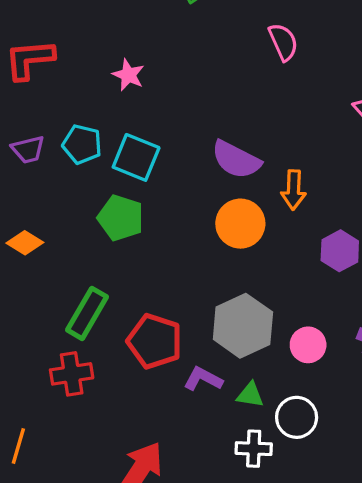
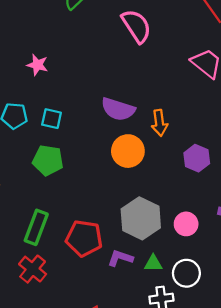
pink semicircle: (283, 42) -> (136, 26), size x1.4
cyan square: (136, 157) -> (52, 119), size x0.7
red cross: (72, 374) -> (33, 269), turned -32

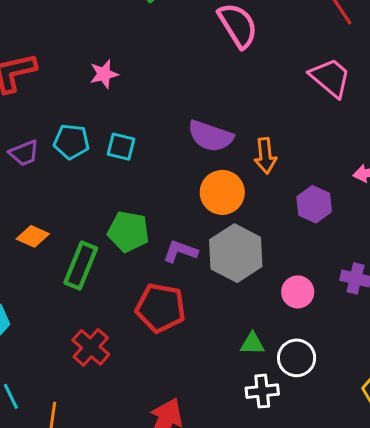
pink star: (37, 65) -> (104, 74), turned -30
green pentagon: (48, 160) -> (128, 232), moved
gray hexagon: (141, 218) -> (236, 253), moved
green rectangle: (36, 227) -> (81, 265), moved
purple L-shape: (120, 258) -> (180, 251), moved

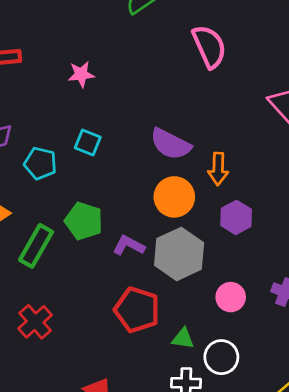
cyan pentagon: (71, 142) -> (40, 163), moved
purple hexagon: (314, 204) -> (236, 217), moved
red pentagon: (161, 308) -> (137, 310), moved

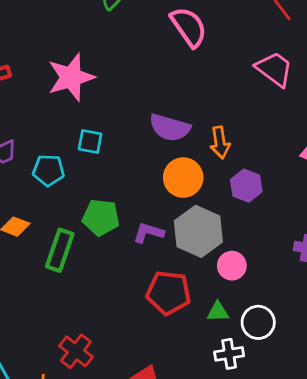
pink star: (81, 74) -> (71, 77), size x1.8
pink circle: (231, 297) -> (232, 266), moved
red cross: (35, 322) -> (76, 351), moved

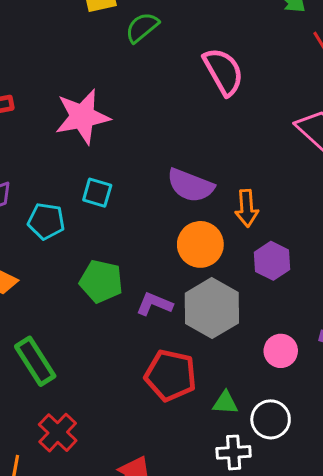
green rectangle: (60, 250) -> (35, 361), moved, turned -57
pink circle: (232, 266) -> (281, 351), moved

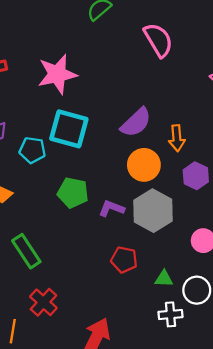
purple semicircle: (190, 185) -> (136, 122), turned -64
cyan square: (97, 193) -> (69, 129), size x1.8
red pentagon: (171, 375) -> (124, 260), size x0.7

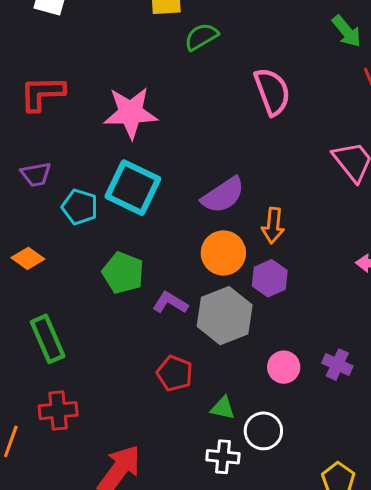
purple hexagon: (196, 176) -> (270, 278), moved
red cross: (43, 302) -> (58, 411), turned 32

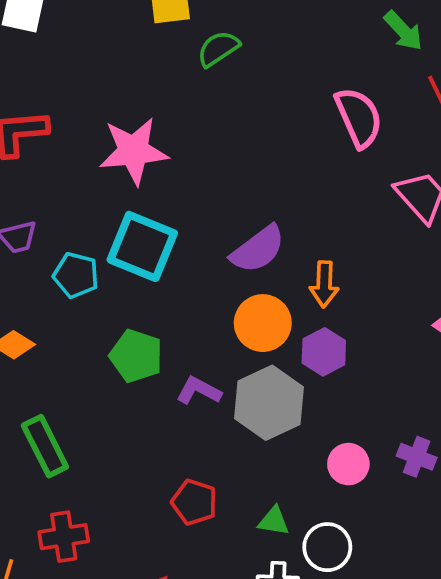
pink semicircle: (272, 92) -> (359, 117), moved
red pentagon: (175, 373) -> (194, 502), moved

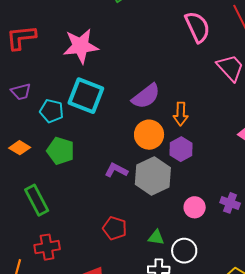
green pentagon: (136, 356) -> (61, 151), moved

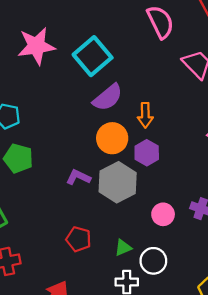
cyan square: (86, 96) -> (93, 56), moved, turned 30
green triangle: (156, 237) -> (123, 248), turned -30

